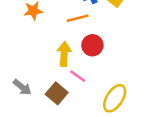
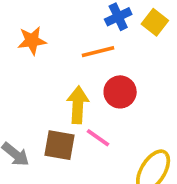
brown square: (57, 93) -> (59, 145), moved, turned -30

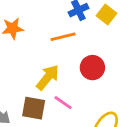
red circle: (120, 92) -> (92, 68), moved
yellow arrow: (78, 105) -> (48, 77), turned 36

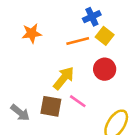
yellow square: (106, 14) -> (105, 36), moved

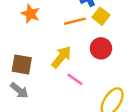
orange star: (32, 33) -> (30, 14), turned 30
brown square: (51, 106) -> (22, 64), moved

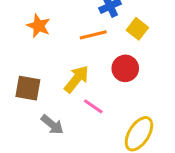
yellow square: (101, 16) -> (137, 29), moved
gray arrow: (19, 90) -> (52, 125), moved

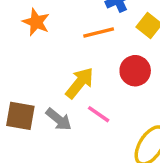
brown square: (28, 88) -> (20, 116), moved
gray arrow: (52, 125) -> (59, 119), moved

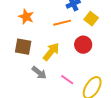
pink line: (99, 114) -> (67, 80), moved
brown square: (20, 116) -> (23, 47), moved

